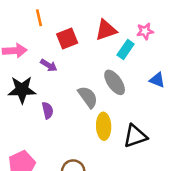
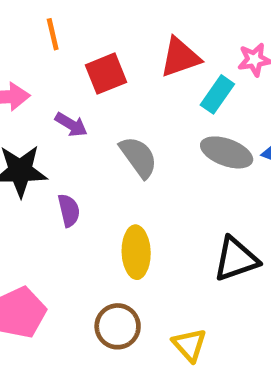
gray ellipse: (115, 82) -> (227, 152), moved, turned -35
gray semicircle: (88, 97) -> (138, 157), moved
yellow ellipse: (104, 126) -> (136, 252), moved

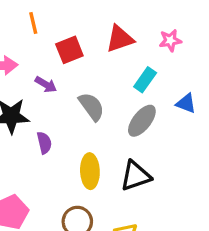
cyan rectangle: (217, 94) -> (145, 80), moved
gray ellipse: (227, 152) -> (142, 121), moved, turned -72
black triangle: (236, 259) -> (136, 176), moved

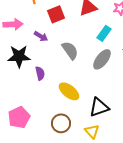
yellow ellipse: (90, 171) -> (69, 91), turned -50
black triangle: (136, 176) -> (99, 107), moved

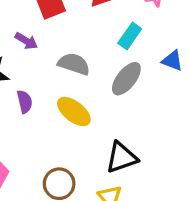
gray semicircle: (70, 50) -> (74, 64), turned -36
yellow ellipse: (69, 91) -> (74, 112), moved

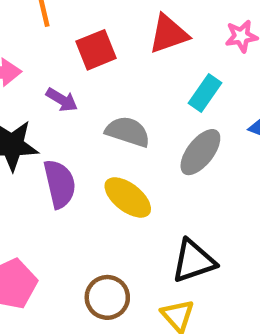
purple semicircle: (25, 102) -> (60, 184), size x1.5

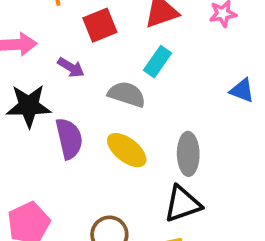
cyan rectangle: (205, 93) -> (157, 62), moved
gray ellipse: (200, 152) -> (188, 154), moved, turned -39

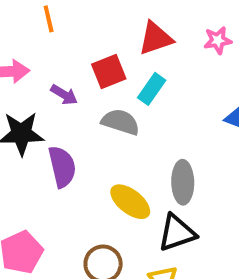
red square: (100, 25) -> (109, 71), moved
yellow ellipse: (127, 150) -> (130, 202), moved

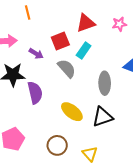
gray semicircle: (121, 122) -> (67, 68), turned 30
gray ellipse: (183, 182) -> (105, 83), moved
black triangle: (177, 233) -> (103, 117), moved

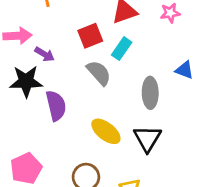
purple arrow: (36, 54) -> (45, 54), moved
black triangle: (103, 117) -> (147, 138), turned -40

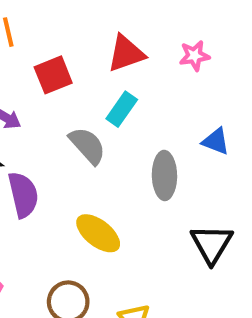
red square: (90, 36) -> (53, 75), moved
black triangle: (147, 138) -> (212, 244), moved

